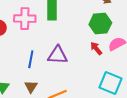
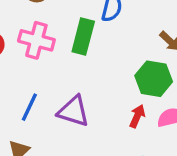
red arrow: (96, 48) -> (137, 116), turned 48

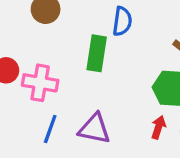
pink cross: (36, 40) -> (40, 83), moved

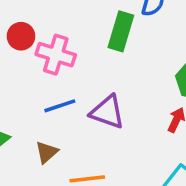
blue line: (50, 129) -> (60, 106), turned 44

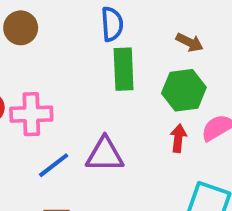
green rectangle: (121, 31) -> (124, 69), moved

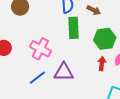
brown arrow: (189, 42) -> (94, 10), moved
pink cross: (31, 114) -> (40, 49), moved, turned 30

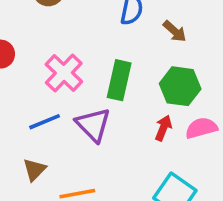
green rectangle: (73, 28) -> (119, 80), moved
purple triangle: (64, 72) -> (93, 125), turned 30

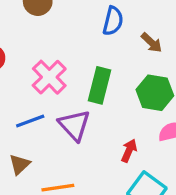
red arrow: (163, 128) -> (129, 151), moved

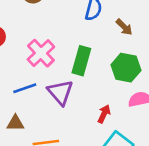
brown triangle: (20, 164) -> (15, 123), turned 42

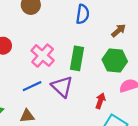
brown arrow: (124, 27) -> (119, 31), moved, turned -80

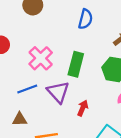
red arrow: (100, 101) -> (83, 108), moved

